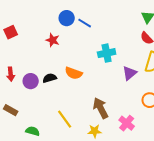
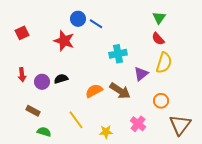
red star: (53, 40) -> (64, 41), size x1.5
orange semicircle: (74, 73) -> (94, 91), moved, turned 132
brown arrow: (101, 108) -> (120, 91), moved, turned 150
brown rectangle: (11, 110) -> (33, 111), moved

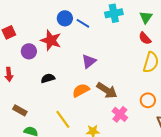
cyan cross: (118, 54) -> (114, 13), moved
purple triangle: (141, 74) -> (89, 61), moved
purple circle: (42, 82) -> (29, 51), moved
pink cross: (138, 124) -> (120, 114), moved

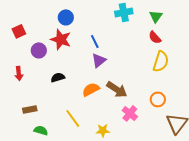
blue circle: (65, 18) -> (66, 17), moved
blue line: (83, 23) -> (95, 41), moved, turned 32
brown rectangle: (20, 110) -> (30, 109), turned -40

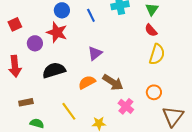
blue line: (95, 41) -> (91, 15), moved
red arrow: (19, 73) -> (15, 66), size x1.5
black semicircle: (58, 77) -> (54, 70), size x1.6

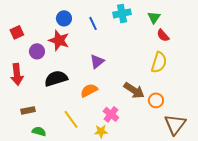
red semicircle: (151, 30) -> (163, 35), moved
brown arrow: (113, 82) -> (134, 90), moved
pink cross: (126, 106) -> (111, 114), moved

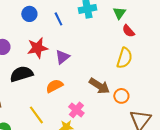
red star: (59, 40) -> (37, 48), moved, turned -30

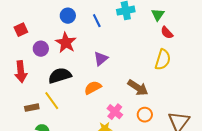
red star: (37, 48) -> (66, 43), moved, turned -30
orange circle: (121, 96) -> (145, 115), moved
yellow line: (36, 115) -> (52, 101), moved

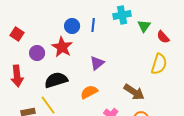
green triangle: (158, 15) -> (144, 26), moved
blue circle: (68, 16) -> (72, 26), moved
blue line: (97, 21) -> (93, 25), turned 32
red square: (21, 30) -> (17, 34), turned -32

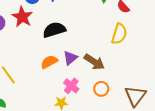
purple triangle: (97, 63) -> (70, 58), moved
black semicircle: (56, 80) -> (54, 30), moved

